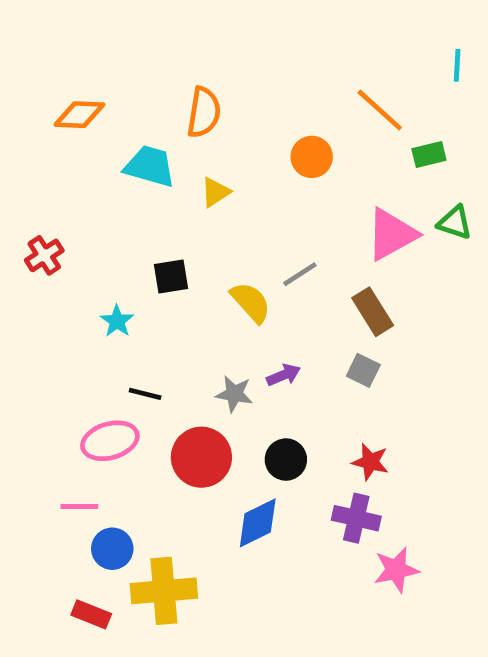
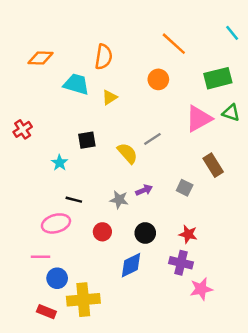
cyan line: (457, 65) -> (232, 33), turned -42
orange line: (380, 110) -> (174, 44), moved
green rectangle: (429, 155) -> (218, 78), size x1.6
brown rectangle: (373, 312) -> (213, 165), moved
red circle: (201, 457) -> (102, 232), size x0.6

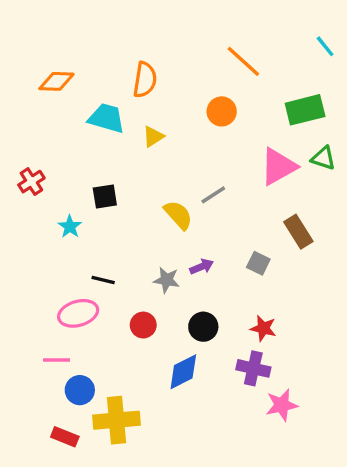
black square: (87, 140) -> (105, 197), moved
cyan star: (60, 163) -> (70, 227), moved

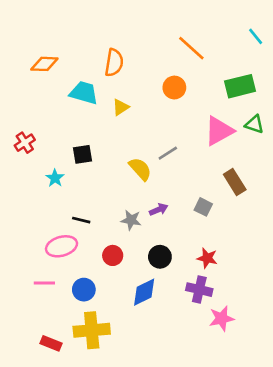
blue circle: (80, 390) -> (84, 290), moved

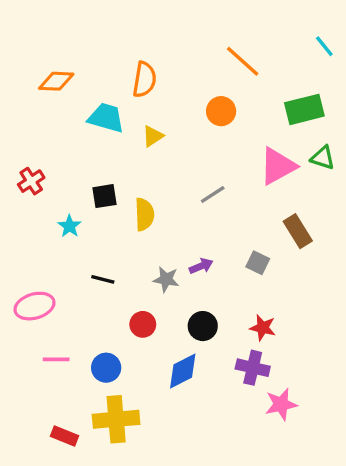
yellow semicircle: (140, 169) -> (144, 214), moved, turned 40
pink ellipse: (62, 246) -> (34, 306), moved

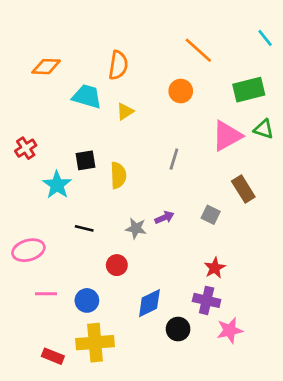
gray line: (213, 194) -> (174, 159), turned -40
cyan star: (69, 226) -> (57, 185), size x1.5
black circle: (203, 326) -> (178, 329), moved
red star: (263, 328) -> (215, 268), turned 30

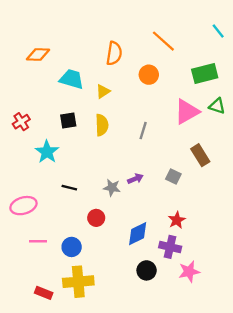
orange semicircle: (118, 65) -> (114, 53), moved
black square: (86, 160) -> (68, 121), moved
yellow semicircle: (118, 175) -> (102, 125), moved
blue diamond: (149, 303) -> (138, 234), moved

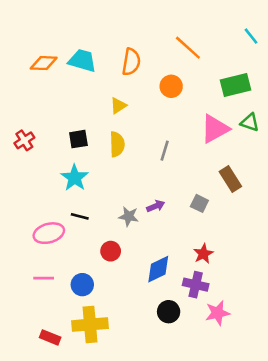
cyan trapezoid: (72, 79) -> (82, 61), moved
cyan star: (47, 152) -> (75, 178), moved
pink ellipse: (23, 206) -> (49, 233), moved

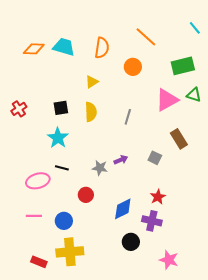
pink star: (218, 313) -> (169, 260), moved, turned 30

